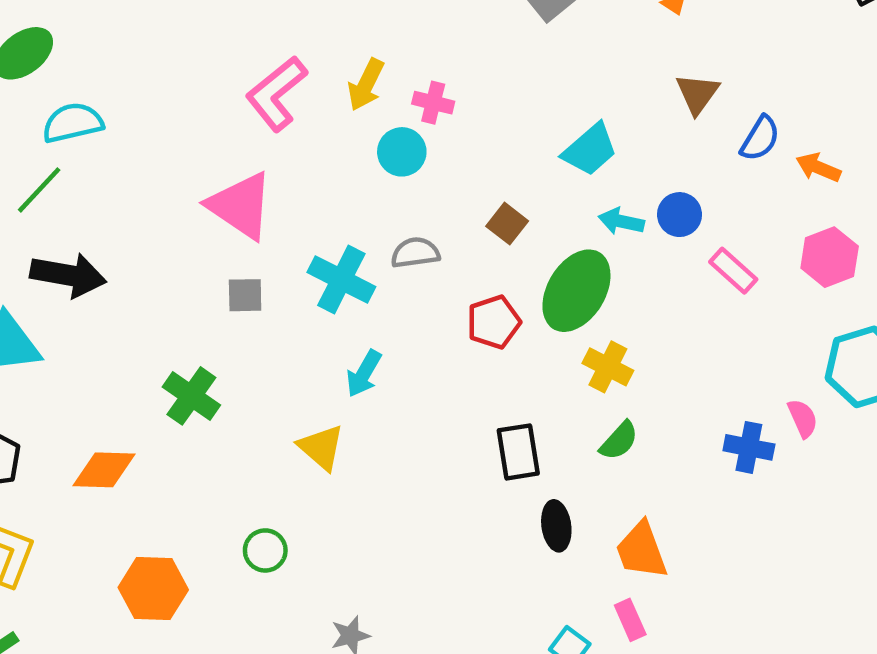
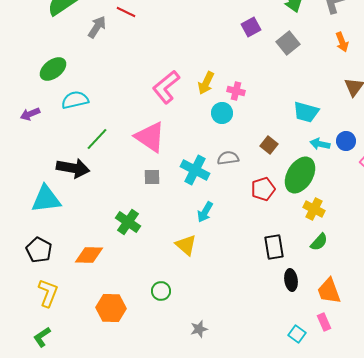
cyan trapezoid: (590, 150) -> (306, 112), turned 56
green line: (39, 190) -> (97, 139), moved

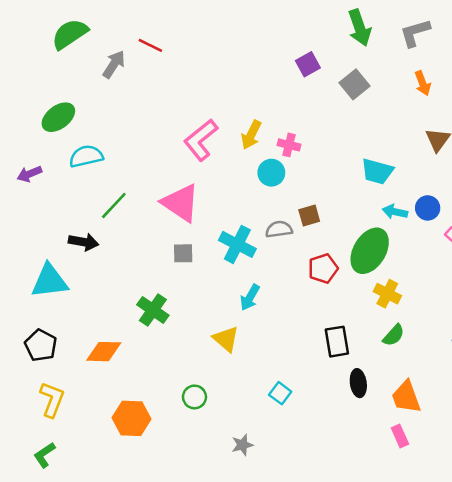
brown square: (269, 145) -> (309, 215), moved, turned 36
black arrow: (73, 168) -> (84, 242), size x0.7
cyan square: (297, 334) -> (280, 393), moved

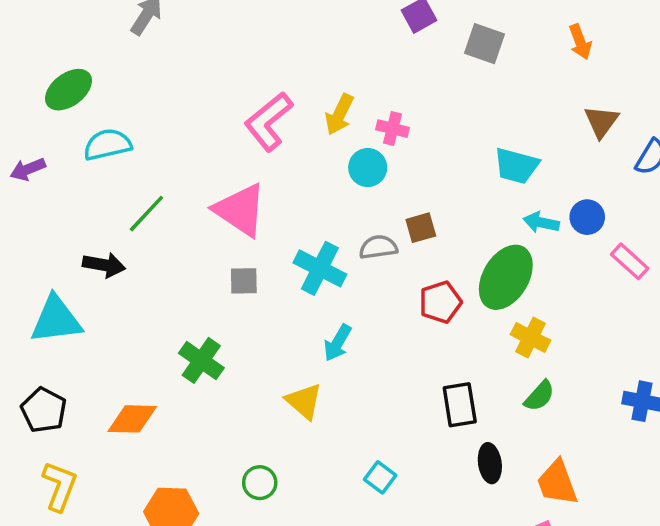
gray square: (355, 84) -> (485, 44), turned -32

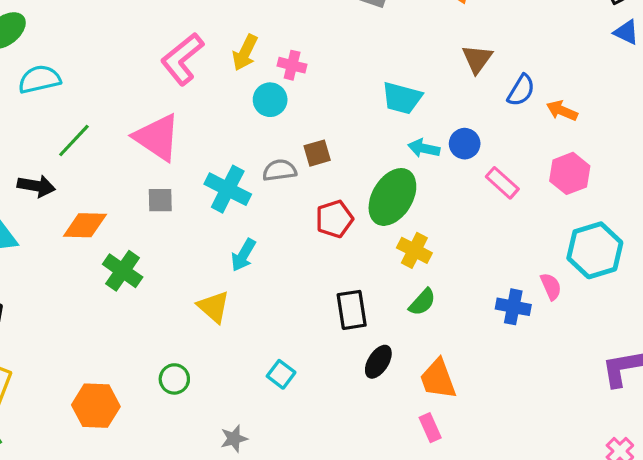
orange diamond: (132, 419) -> (85, 225), moved
black ellipse: (490, 463) -> (378, 362), turned 40

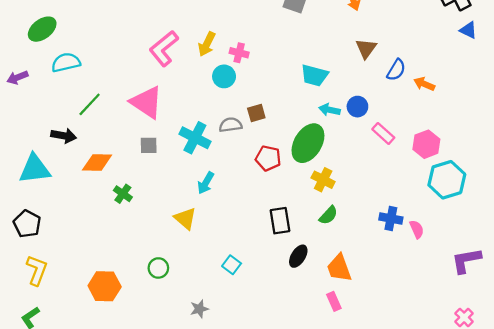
pink hexagon: (570, 173) -> (426, 144), moved
red pentagon: (334, 219) -> (268, 158), turned 30
green cross: (123, 271) -> (123, 194), size x0.7
pink semicircle: (551, 286) -> (417, 229), moved

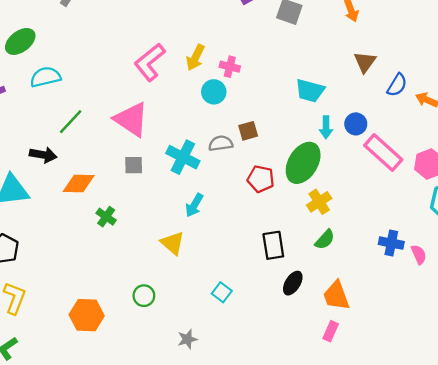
cyan arrow: (330, 110) -> (326, 127), turned -102
pink rectangle: (383, 133) -> (383, 153), size x1.6
yellow cross: (323, 180) -> (319, 202), turned 30
pink rectangle: (334, 301) -> (331, 331), turned 48

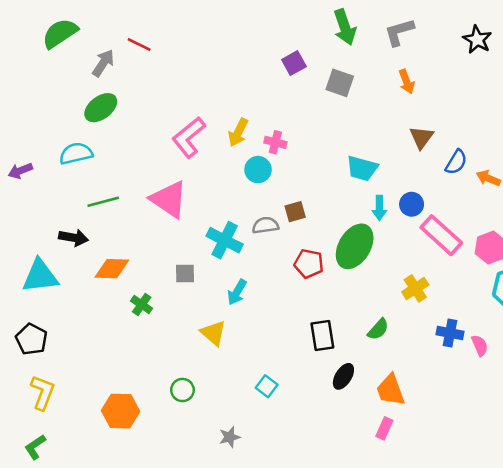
green ellipse: (20, 41) -> (101, 108), moved
green line: (71, 122) -> (103, 202), turned 32
gray square: (134, 165) -> (185, 274), moved
yellow cross: (319, 202) -> (415, 288), moved

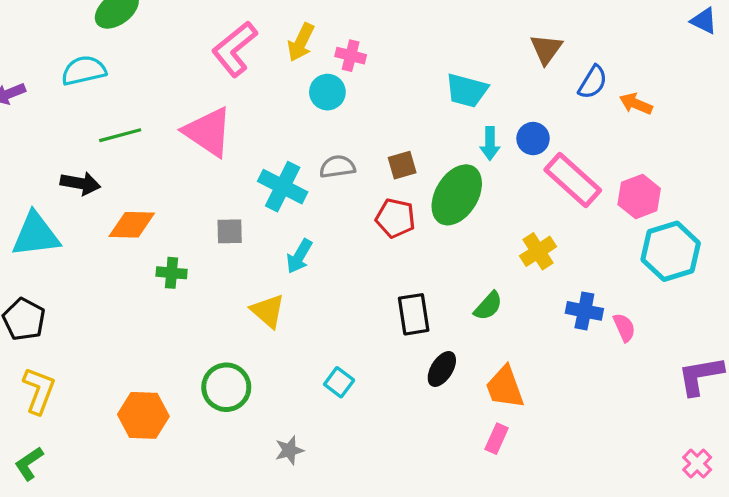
brown square: (295, 212) -> (402, 165), moved
green cross: (142, 305) -> (172, 273), turned -30
green circle: (182, 390) -> (226, 387), size x1.5

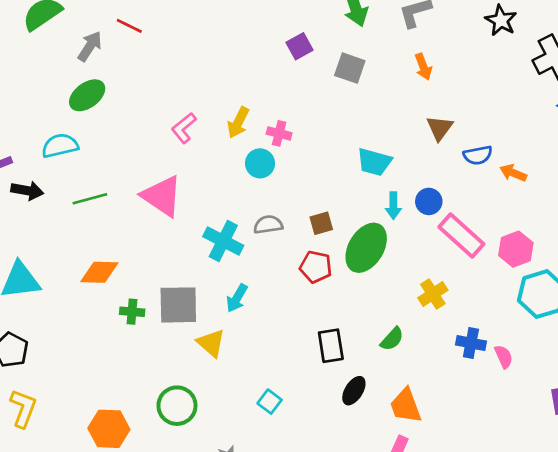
pink L-shape: (235, 49) -> (184, 128), size x0.7
blue semicircle: (593, 82) -> (478, 155), turned 48
black arrow: (80, 183) -> (27, 191), moved
gray square: (230, 231) -> (178, 305), moved, size x1.8

